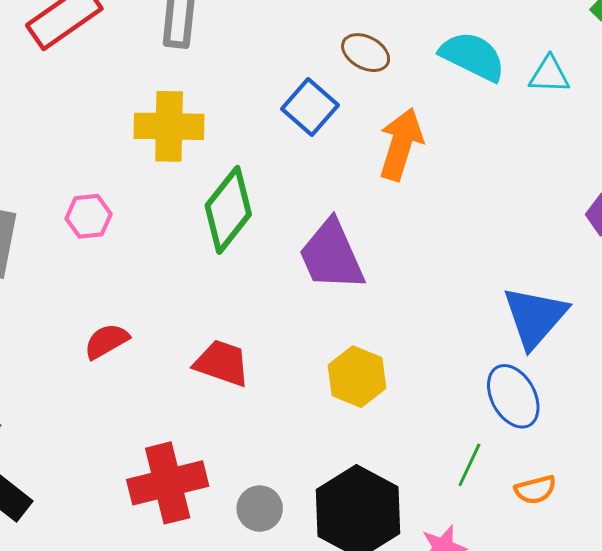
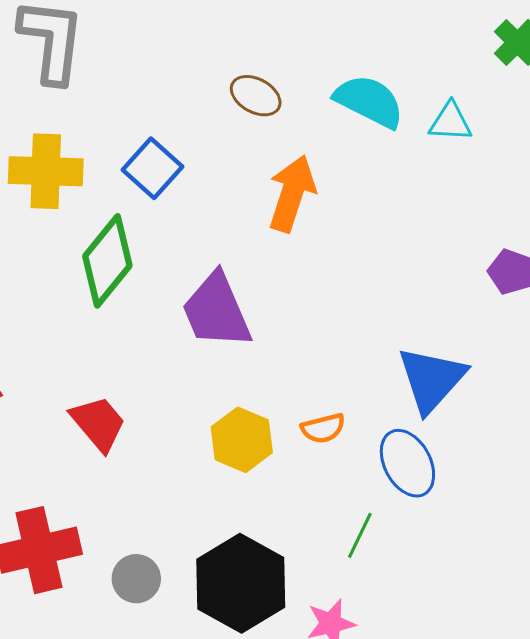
blue square: (310, 107) -> (152, 168), moved
red trapezoid: (222, 363) -> (98, 423), turned 30
orange semicircle: (535, 490) -> (323, 428), moved

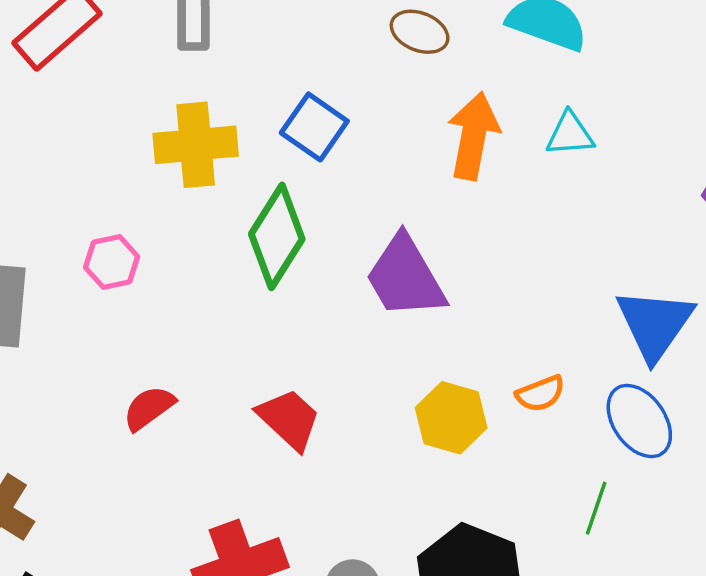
cyan triangle: (450, 122) -> (570, 134), moved

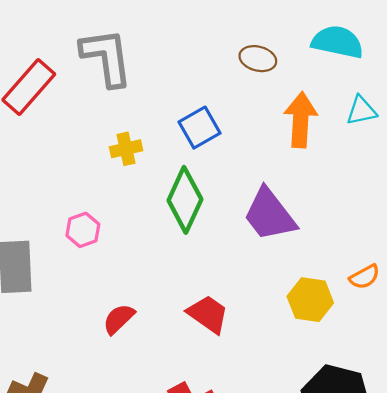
blue square: (314, 127) -> (199, 128), turned 33
yellow cross: (196, 145) -> (126, 149), size x0.6

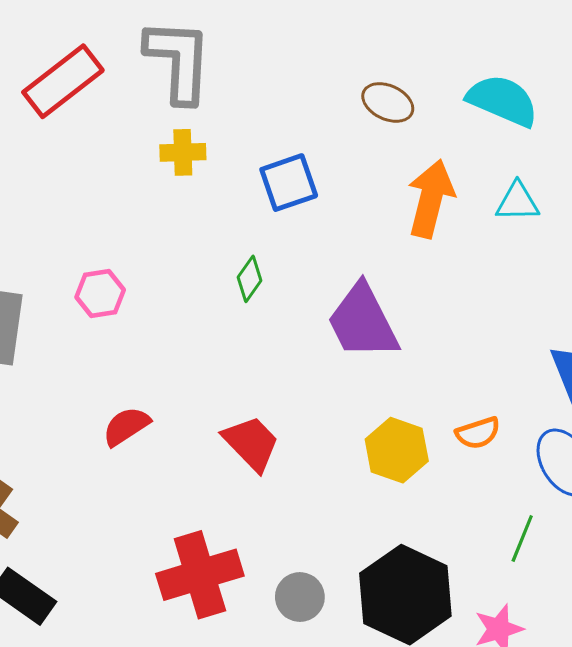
yellow cross: (126, 149) -> (183, 152), moved
green diamond: (185, 200) -> (250, 279), size x0.5

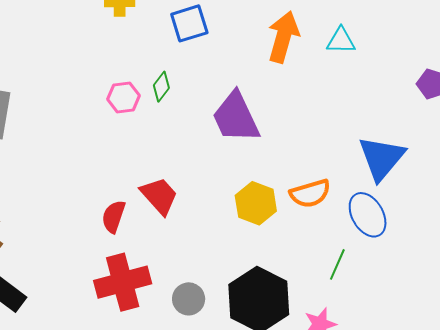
pink hexagon: (100, 294) -> (124, 97), moved
red semicircle: (126, 426) -> (114, 217), moved, turned -40
orange semicircle: (478, 433) -> (310, 193), size x1.4

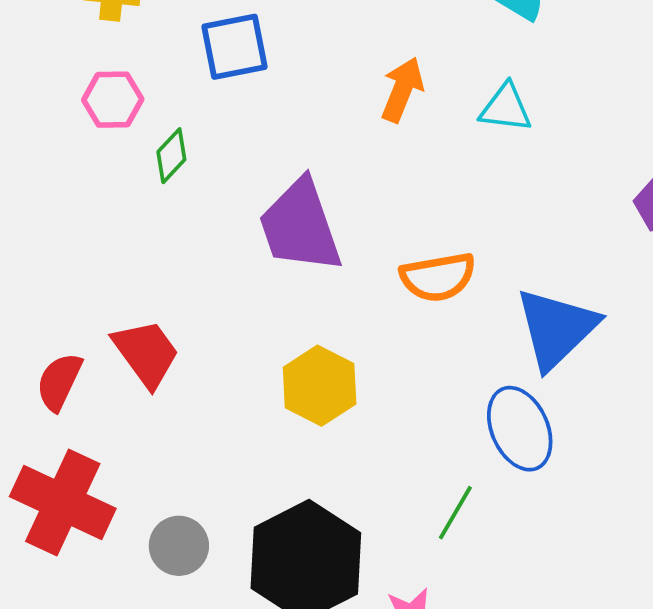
orange arrow: (283, 37) -> (402, 90), size x0.7
pink hexagon: (124, 97) -> (113, 100), moved
orange semicircle: (310, 193) -> (438, 277), moved
red cross: (123, 282) -> (63, 502), turned 34

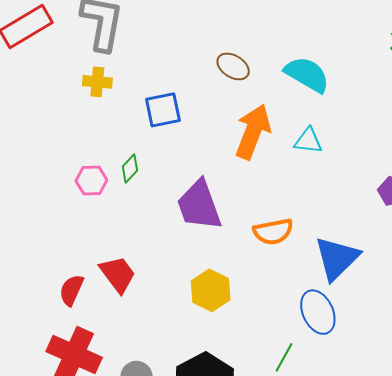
orange arrow: (402, 90) -> (253, 132), size x1.6
pink hexagon: (113, 100) -> (91, 180), moved

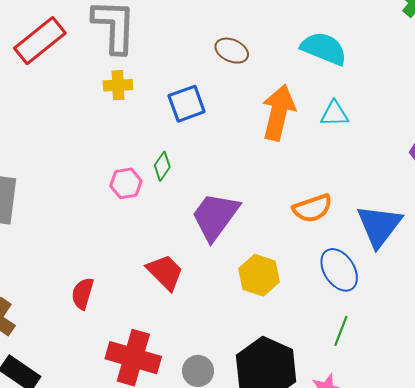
brown ellipse: (233, 66) -> (232, 51), moved
purple trapezoid: (199, 205) -> (215, 216), moved, turned 64
red semicircle: (71, 290) -> (83, 294), moved
blue ellipse: (318, 312) -> (339, 270), moved

